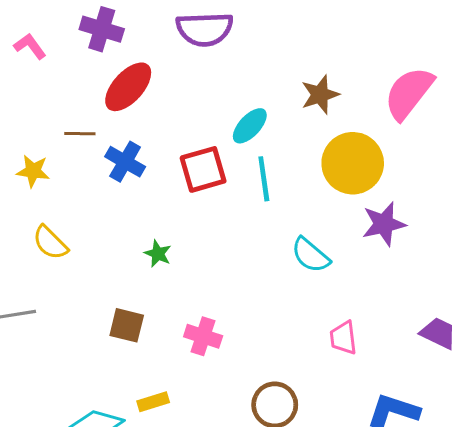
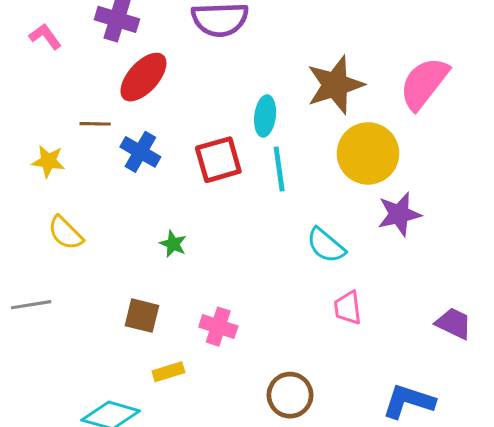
brown star: (320, 95) -> (335, 85), size x1.5
cyan ellipse: (250, 126) -> (265, 116), turned -36
pink trapezoid: (343, 338) -> (348, 308), moved
yellow rectangle: (153, 402) -> (168, 372), moved

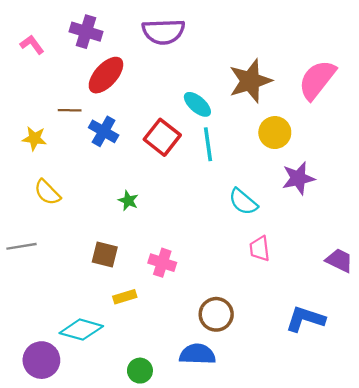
cyan ellipse: (265, 116) -> (197, 104), turned -56
yellow circle: (368, 153) -> (275, 133), size x0.7
red square: (218, 160) -> (162, 137), turned -36

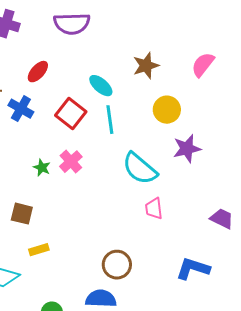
red ellipse: (106, 75) -> (38, 72), moved, size x0.7
pink semicircle: (317, 80) -> (203, 65), size x0.7
brown star: (250, 81) -> (146, 66), size x0.7
cyan semicircle: (243, 202) -> (140, 169), size x1.4
pink cross: (162, 263) -> (71, 162), moved, turned 30

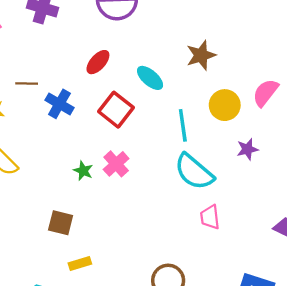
pink semicircle: (203, 65) -> (265, 93), moved
red ellipse: (38, 72) -> (98, 62), moved
cyan line: (110, 120) -> (183, 125), moved
purple star: (187, 149) -> (247, 149), size x0.7

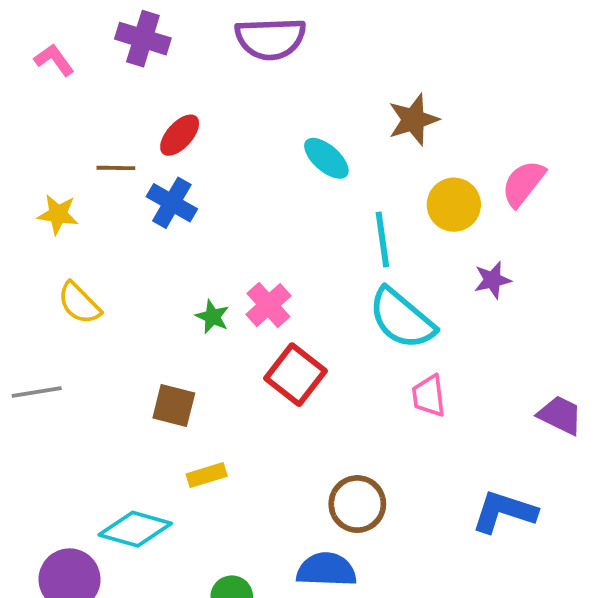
red ellipse: (98, 62) -> (180, 135), moved
red square: (116, 110) -> (295, 375), moved

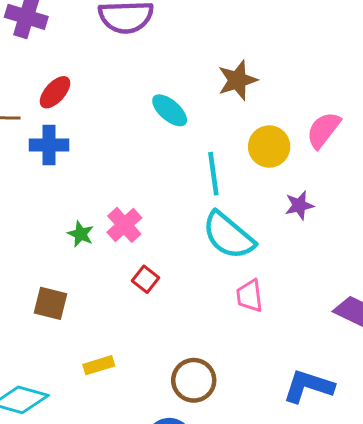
blue cross: (172, 203) -> (49, 145), turned -30
red square: (295, 375) -> (145, 279), size x0.6
yellow rectangle: (207, 475) -> (99, 365), moved

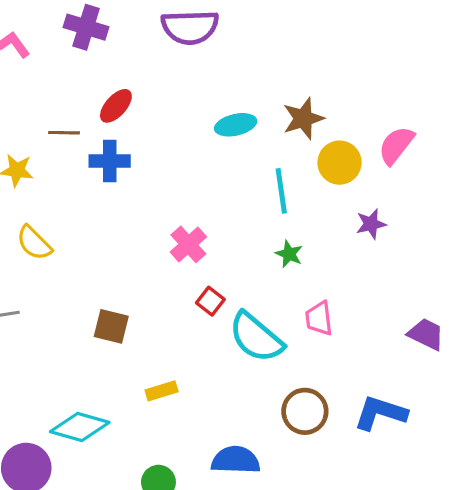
brown star: (237, 80) -> (303, 118), moved
cyan ellipse: (170, 110) -> (236, 125), turned -54
green star: (81, 234) -> (289, 254), moved
cyan semicircle: (228, 236) -> (256, 337), moved
brown circle: (194, 380) -> (305, 411), moved

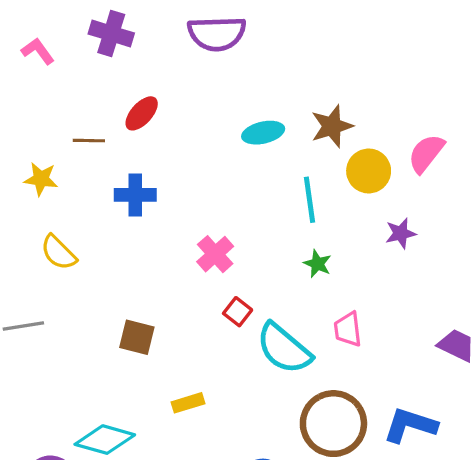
blue cross: (110, 161) -> (135, 195), moved
brown circle: (305, 411) -> (333, 424), size x1.4

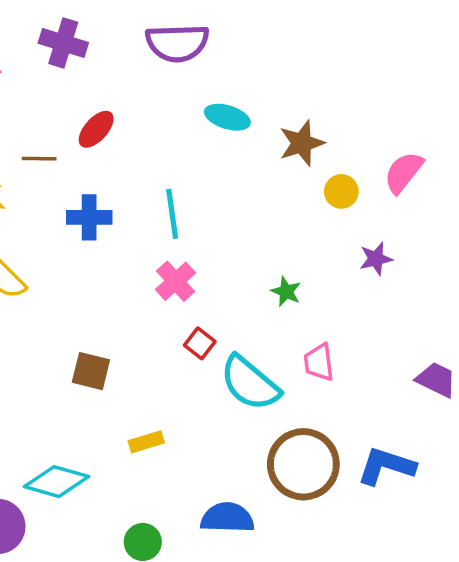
cyan ellipse: (263, 133) -> (227, 117), moved, turned 30
yellow circle: (369, 171) -> (341, 191), size x0.7
cyan line: (309, 200) -> (172, 214), moved

